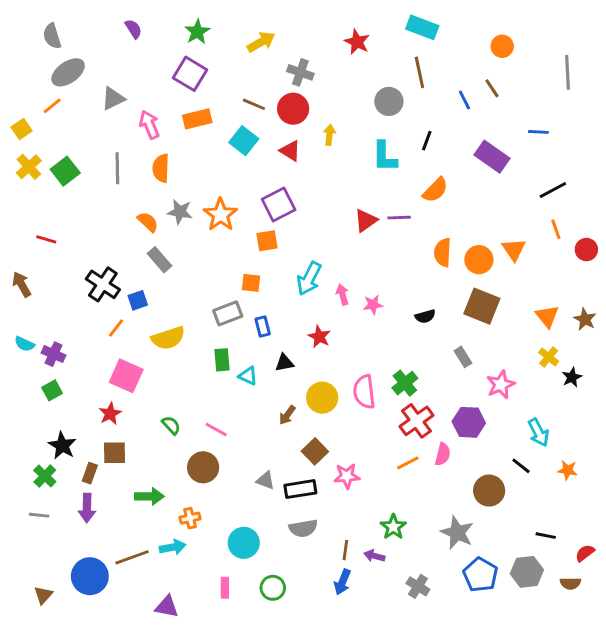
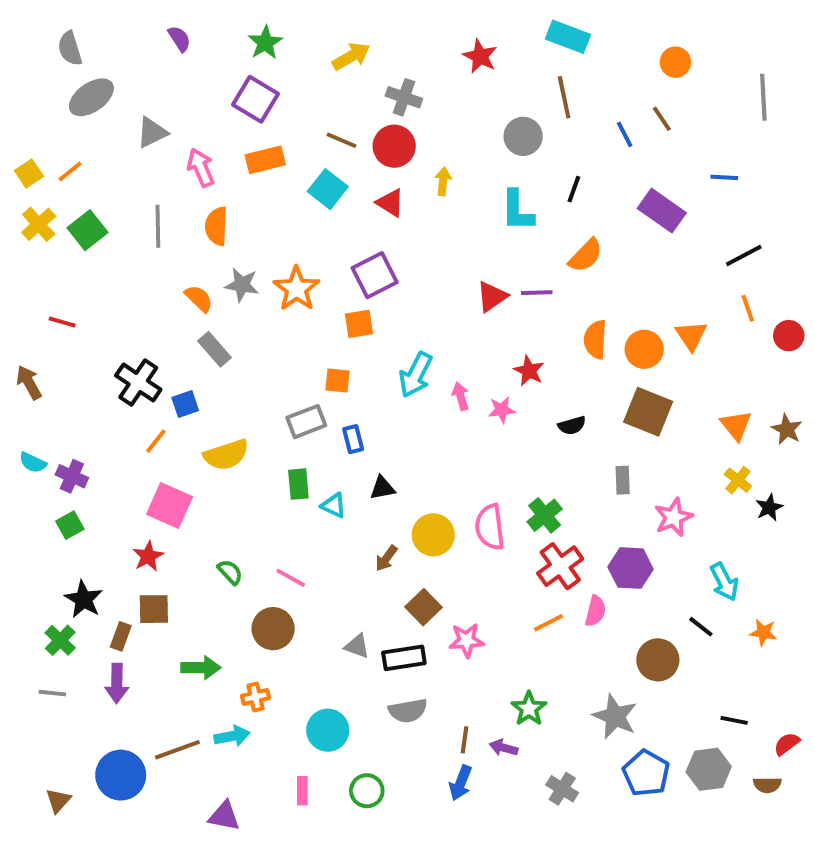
orange line: (52, 106) -> (70, 172), moved
red star: (319, 337) -> (529, 371), moved
gray rectangle: (463, 357) -> (623, 480), turned 30

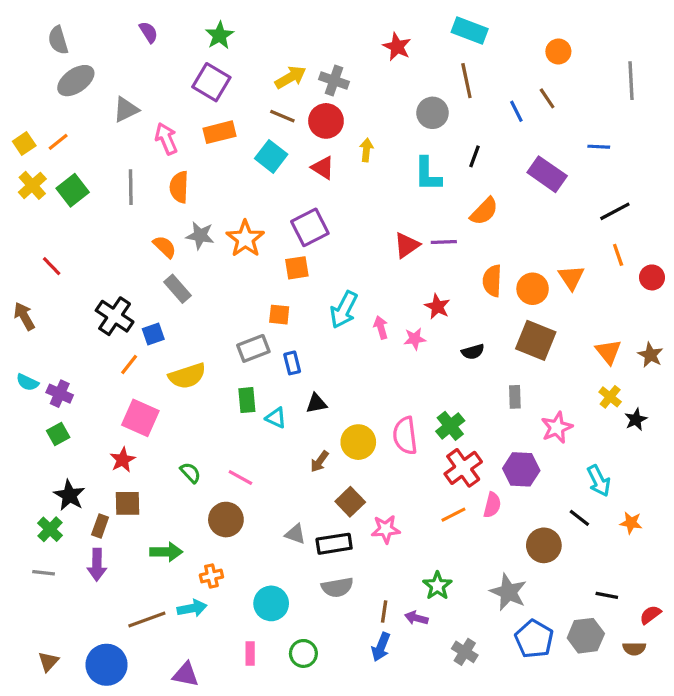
yellow arrow: (351, 56) -> (290, 77), moved
red line: (62, 322) -> (52, 266), turned 30
blue circle: (121, 775) -> (107, 665), moved

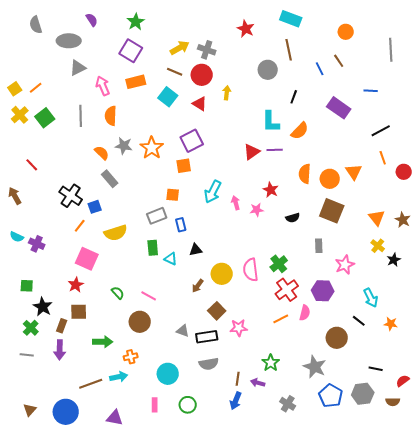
gray ellipse: (76, 81) -> (69, 41), moved, turned 35
cyan L-shape: (428, 174) -> (271, 122), moved
green square: (58, 434) -> (27, 286), moved, turned 32

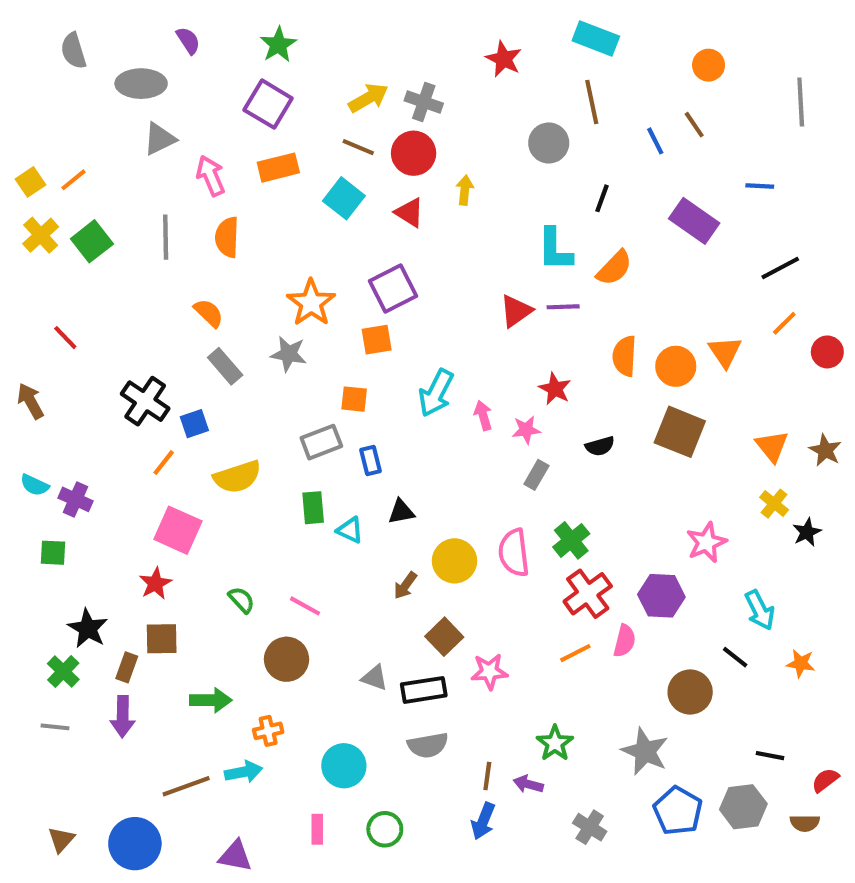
gray star: (124, 146) -> (289, 354), moved
orange line: (383, 158) -> (784, 323), turned 64
gray rectangle: (319, 246) -> (536, 475), moved, turned 32
green square: (27, 286) -> (53, 553), moved

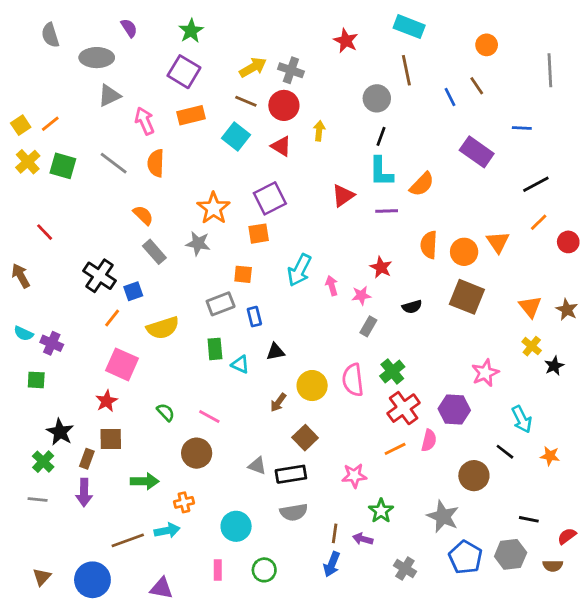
black line: (602, 198) -> (381, 136), moved
gray line: (166, 237) -> (114, 163), turned -52
green square: (92, 241) -> (63, 166), turned -36
red triangle: (516, 311) -> (343, 196), moved
pink star: (489, 672) -> (354, 476), moved

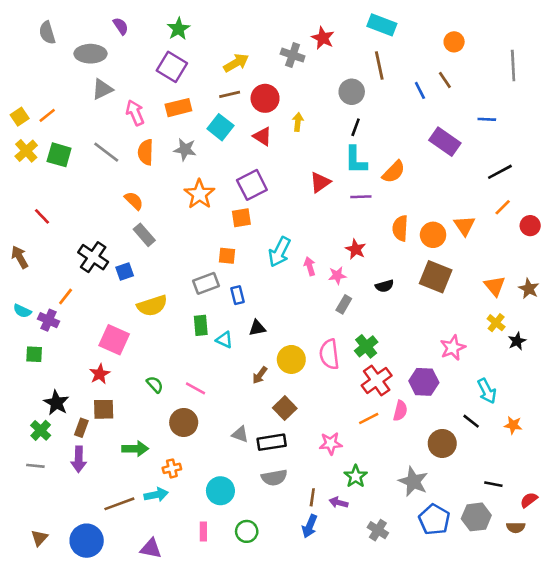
gray cross: (291, 70) -> (293, 55), moved
brown line: (246, 101) -> (230, 94), turned -36
gray star: (198, 243) -> (185, 150), moved
orange line: (112, 318) -> (66, 296), moved

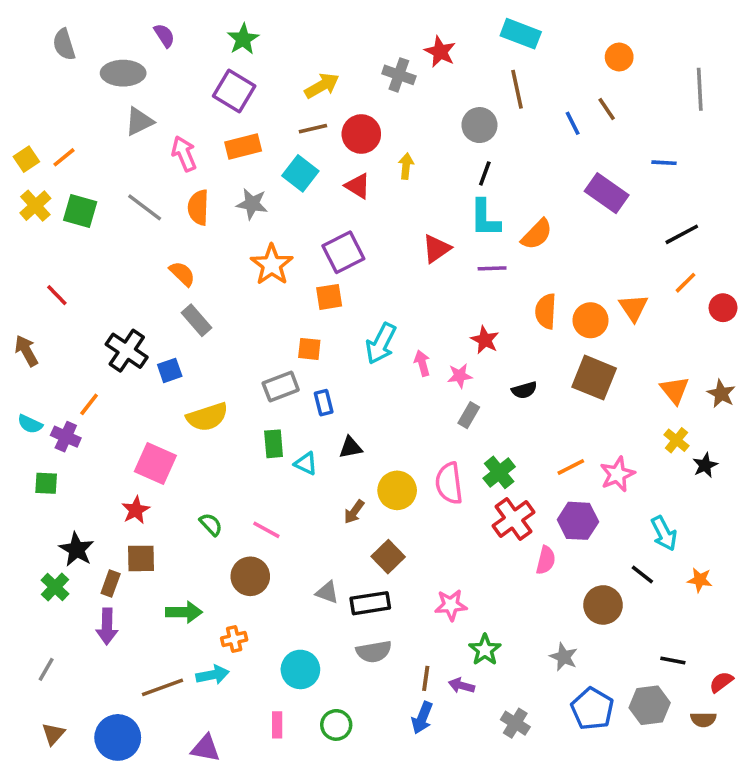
orange line: (369, 419) -> (571, 467), moved
gray line: (35, 466) -> (46, 669), moved, turned -66
gray star: (413, 482) -> (564, 657), size x0.7

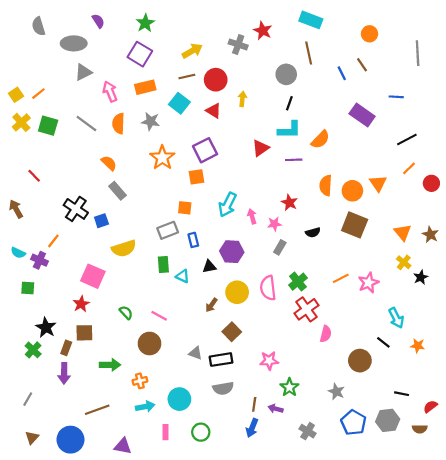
cyan L-shape: (485, 218) -> (289, 130), turned -90
purple hexagon: (578, 521) -> (232, 252), moved
cyan arrow: (213, 675) -> (145, 407), moved

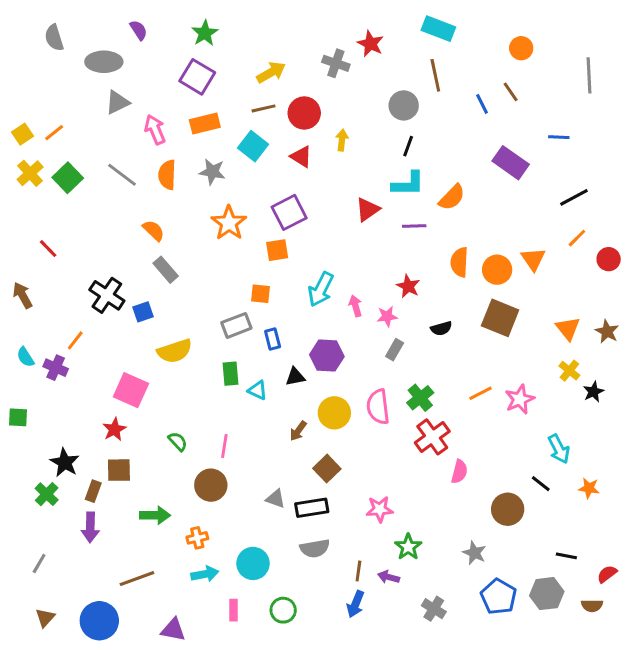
green square: (48, 126) -> (68, 178), turned 30
cyan semicircle: (18, 253) -> (26, 357), turned 32
green square: (28, 288) -> (18, 417), moved
pink line: (159, 316) -> (224, 446), turned 70

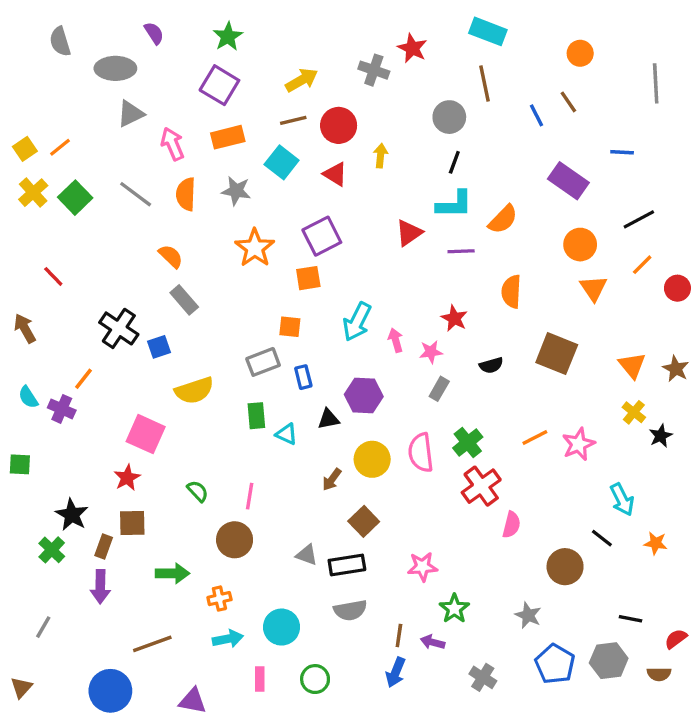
orange circle: (497, 270) -> (580, 245), moved
brown triangle: (45, 618) -> (21, 687), moved

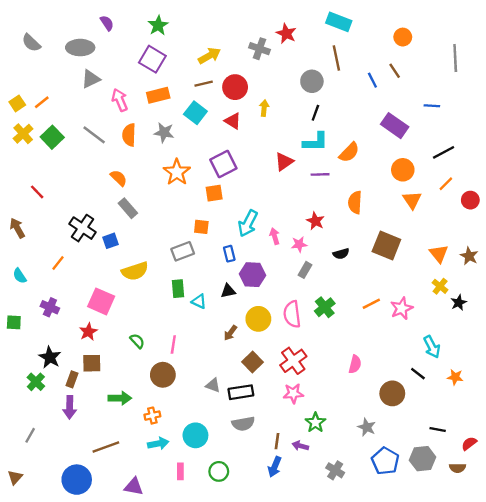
gray semicircle: (60, 42) -> (31, 43), moved, turned -30
blue rectangle: (303, 377) -> (229, 254), moved
purple cross: (62, 409) -> (50, 307), moved
red cross: (481, 486) -> (293, 361), moved

